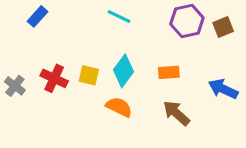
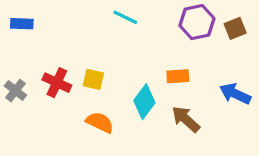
blue rectangle: (38, 16) -> (22, 24), moved, turned 50
cyan diamond: (124, 71) -> (144, 102), moved
orange semicircle: (119, 107) -> (100, 122), moved

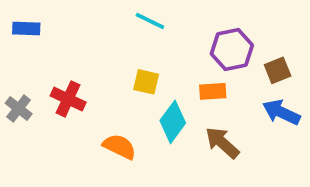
purple hexagon: (197, 22) -> (232, 49), moved
brown square: (235, 28) -> (278, 70), moved
yellow square: (93, 79) -> (146, 82), moved

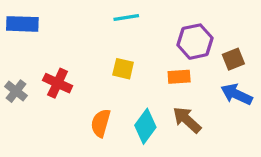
cyan line: (150, 21) -> (126, 18), turned -35
blue rectangle: (26, 29) -> (22, 24), size x1.4
cyan diamond: (173, 122) -> (145, 126), moved
orange semicircle: (119, 147) -> (101, 123), turned -100

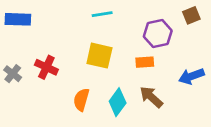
brown square: (233, 59) -> (191, 15), moved
yellow square: (123, 69) -> (99, 56), size x1.5
blue arrow: (237, 94) -> (191, 76), turned -45

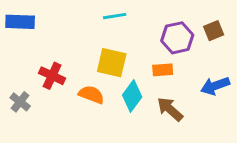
brown square: (191, 15) -> (214, 31), moved
gray cross: (13, 74) -> (20, 102), moved
orange semicircle: (81, 100) -> (91, 95), moved, turned 95
cyan diamond: (118, 102) -> (132, 96), moved

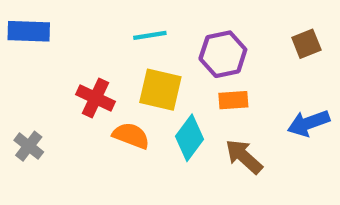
cyan line: (115, 16) -> (150, 35), moved
purple hexagon: (177, 38) -> (223, 54), moved
red cross: (52, 76) -> (96, 98), moved

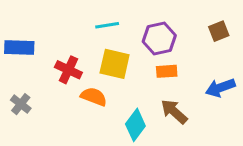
blue rectangle: (29, 31) -> (19, 48), moved
cyan diamond: (190, 138) -> (135, 125), moved

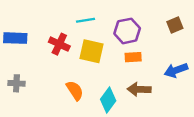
red cross: (68, 70) -> (59, 44), moved
orange semicircle: (94, 97) -> (75, 90), moved, turned 36
gray cross: (21, 104) -> (16, 83), turned -35
brown arrow: (174, 112) -> (139, 89), turned -40

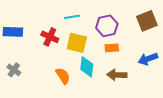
brown square: (175, 25) -> (147, 21), size x1.5
gray cross: (16, 83) -> (14, 70), turned 32
cyan diamond: (108, 100) -> (87, 67), moved, turned -30

